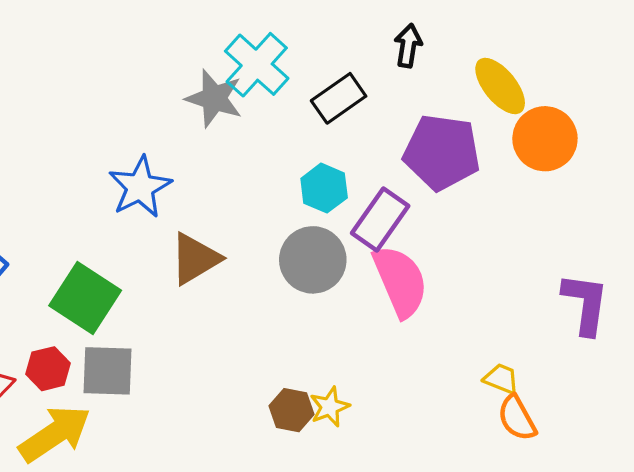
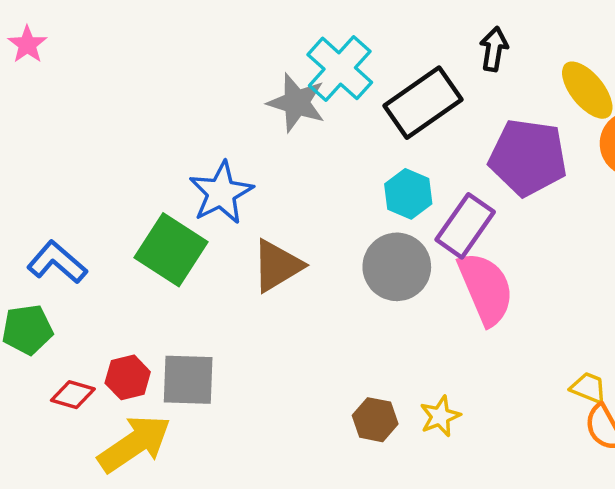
black rectangle: (339, 98) -> (423, 103), size x1.4
green square: (85, 298) -> (171, 250), moved
yellow star: (330, 407) -> (440, 416), moved

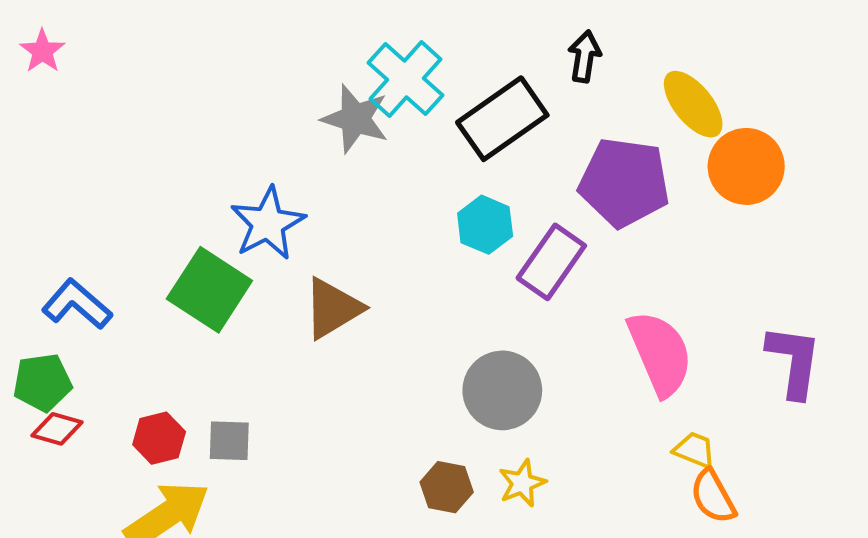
gray circle: (397, 267) -> (502, 390), moved
pink semicircle: (486, 289) -> (660, 353), moved
gray square: (188, 380) -> (229, 441), size x0.7
red diamond: (73, 395) -> (57, 429), moved

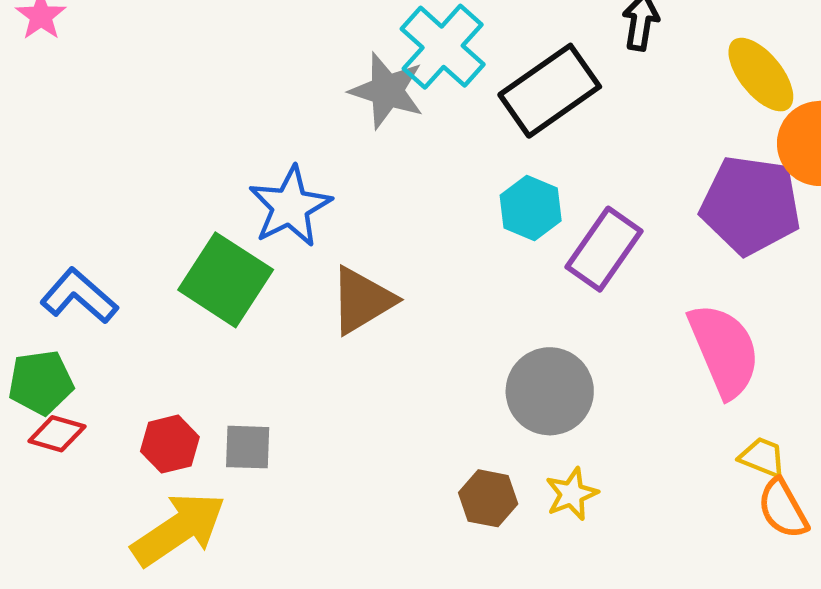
purple pentagon: (624, 182) -> (751, 205), moved

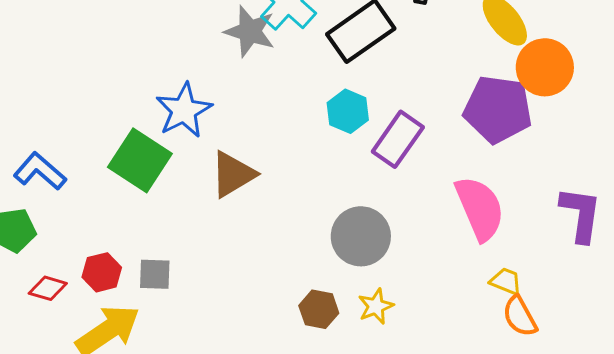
red diamond: (57, 434) -> (48, 288), moved

